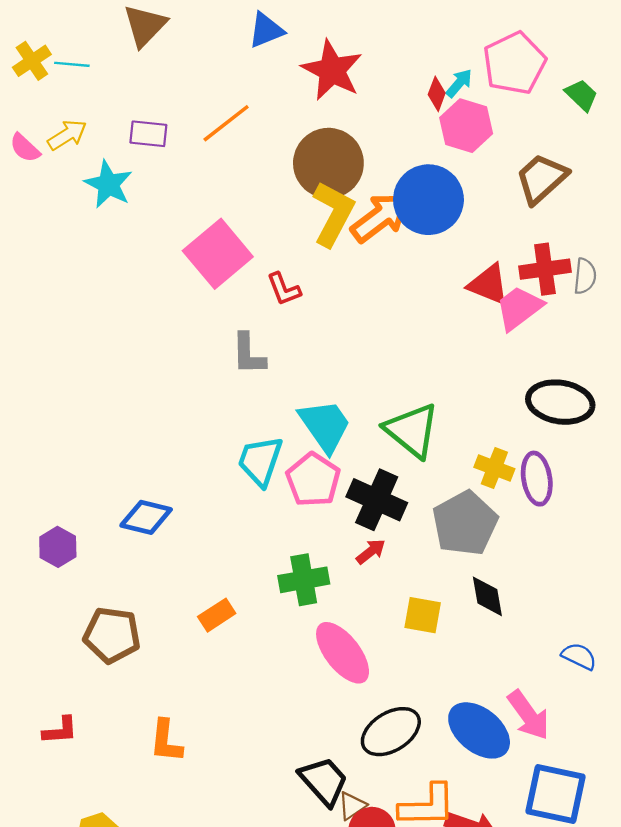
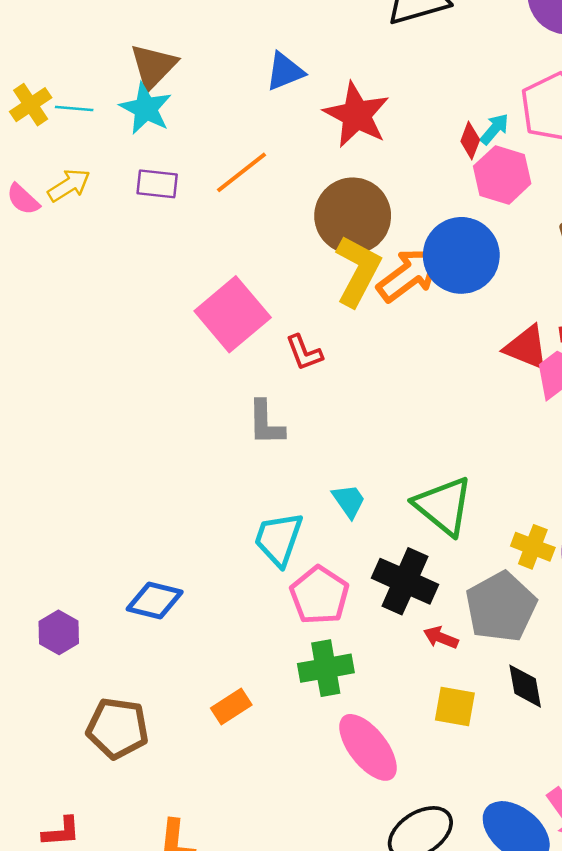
cyan star: (108, 184) -> (146, 108), moved
cyan trapezoid: (325, 426) -> (349, 501), size x0.6
pink pentagon: (313, 480) -> (319, 595), moved
red arrow: (371, 552) -> (441, 637), moved, turned -120

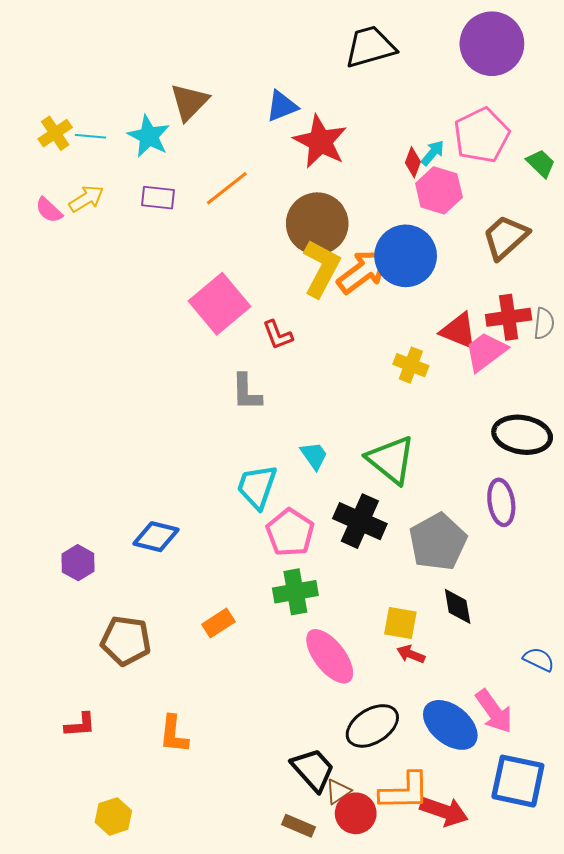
brown triangle: (153, 66) -> (189, 102), moved
blue triangle: (285, 71) -> (282, 106), moved
yellow cross: (533, 547) -> (411, 365), moved
red arrow: (441, 637) -> (411, 654), moved

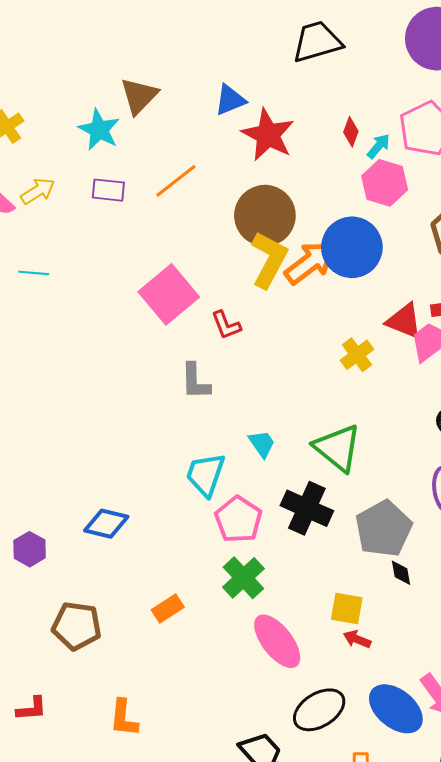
cyan line: (90, 136) -> (34, 273), moved
red diamond: (413, 162) -> (351, 132), moved
yellow cross: (411, 365) -> (357, 355), turned 32
green cross: (295, 592) -> (243, 578), turned -33
black diamond: (458, 606) -> (401, 573), moved, size x0.7

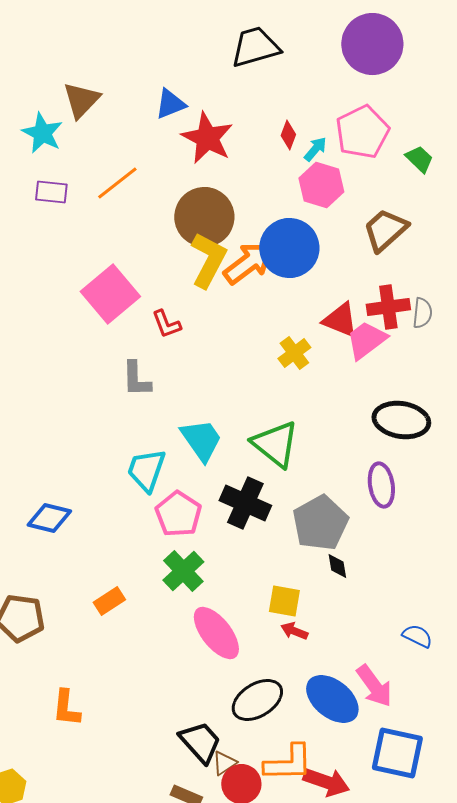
cyan trapezoid: (262, 444) -> (201, 440), size x1.6

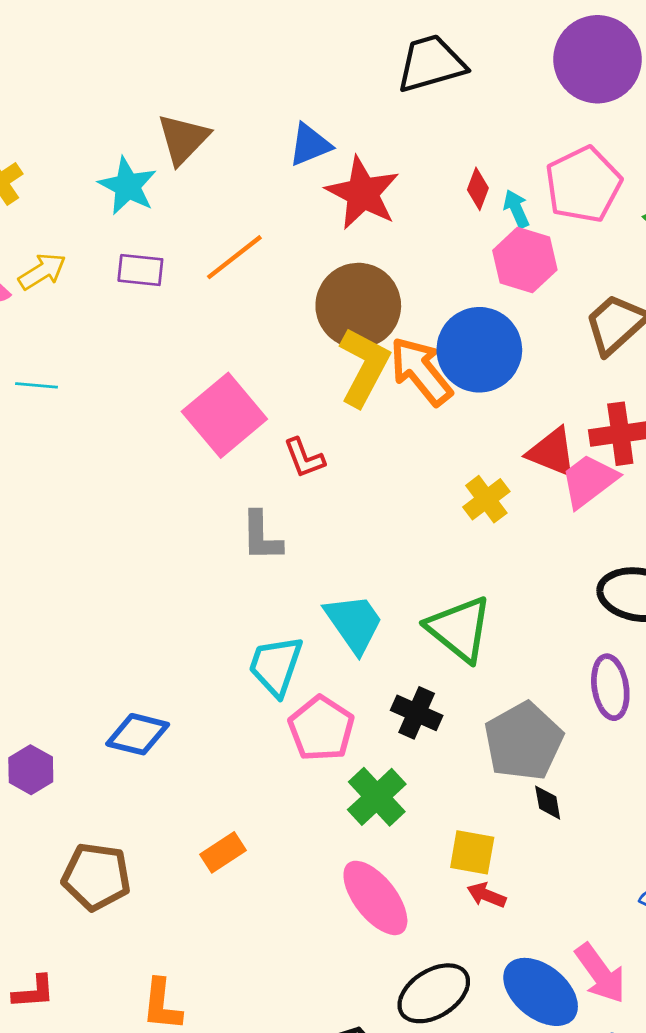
cyan arrow: (315, 149) -> (516, 209), turned -64
orange arrow: (248, 263) -> (421, 371), turned -92
black cross: (245, 503) -> (417, 713), size x0.7
green cross: (183, 571) -> (377, 797), moved

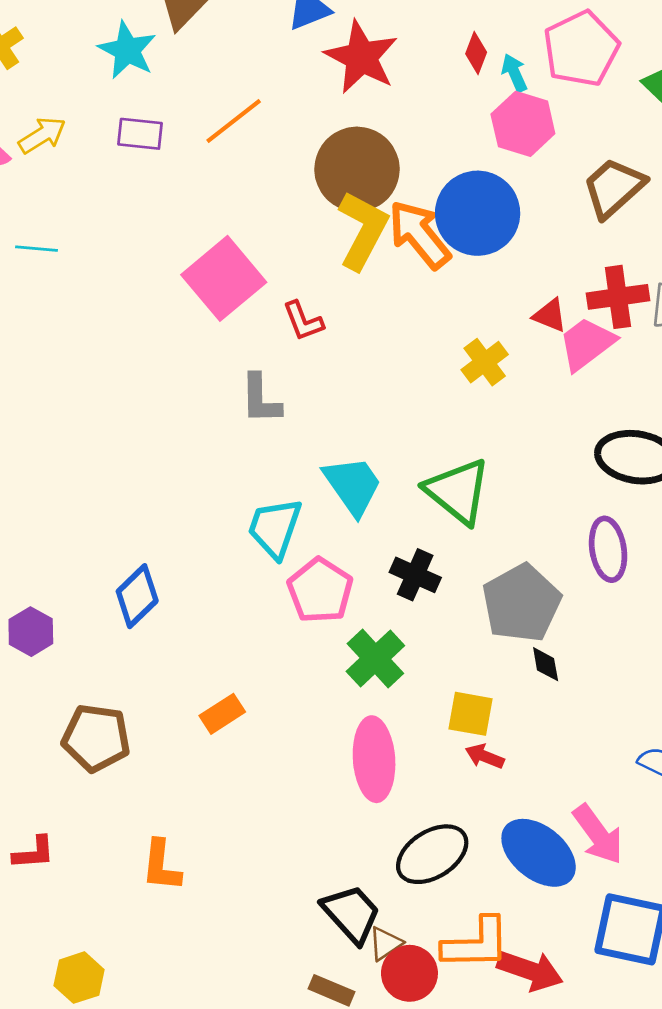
red triangle: (552, 452) -> (550, 315), size x0.7
blue diamond: (138, 734) -> (137, 596), turned -58
pink ellipse: (375, 898) -> (374, 759), turned 34

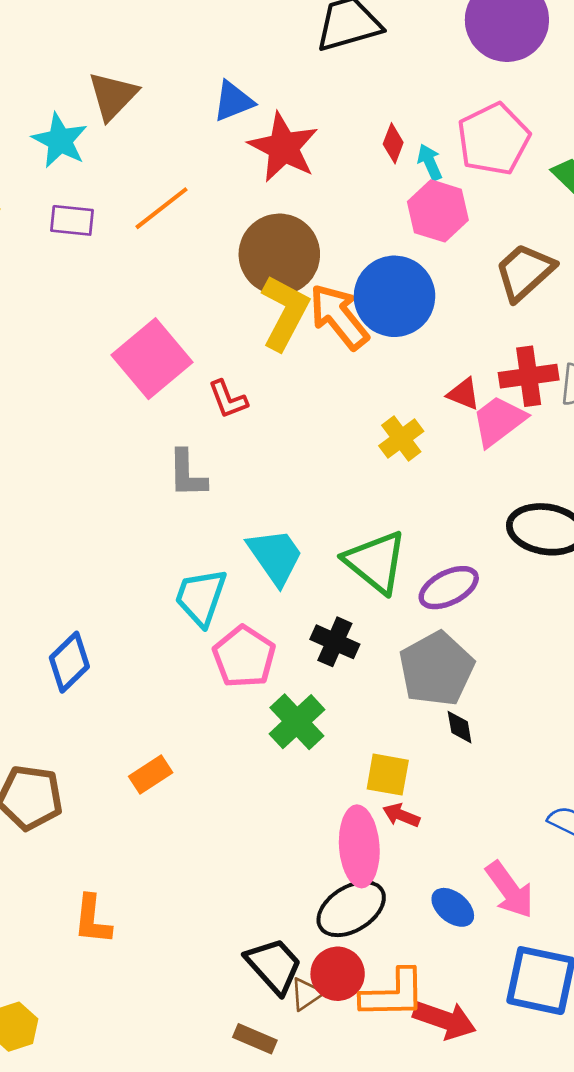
purple ellipse: (608, 549) -> (449, 588), moved, turned 72
pink ellipse: (374, 759) -> (359, 846), moved
blue ellipse: (539, 853) -> (453, 907), size x0.6
red circle: (409, 973) -> (338, 974), moved

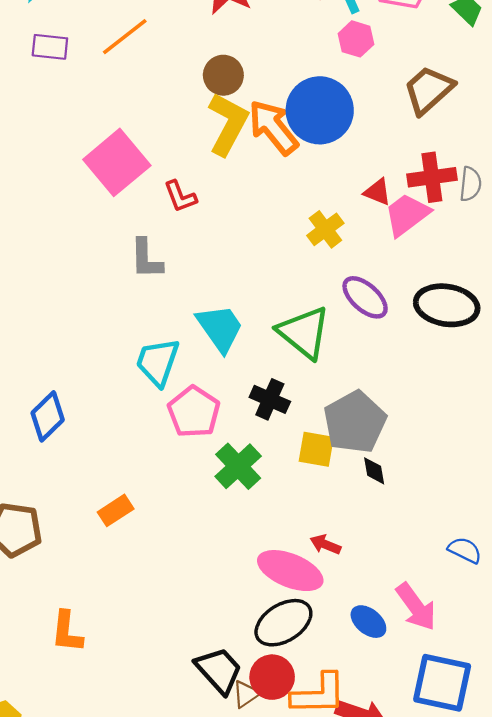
pink hexagon: (438, 211) -> (356, 39), size x0.7
brown circle: (279, 254) -> (223, 75), size x0.6
purple ellipse: (449, 588) -> (365, 297), moved, turned 69
yellow square: (388, 775) -> (316, 449), moved
pink ellipse: (359, 846) -> (290, 571), turned -64

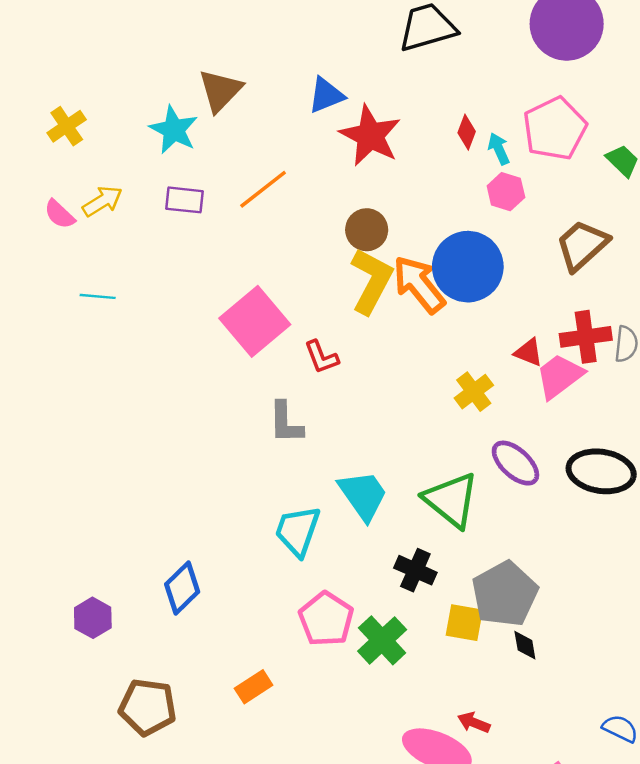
pink pentagon: (194, 412) -> (326, 619), moved

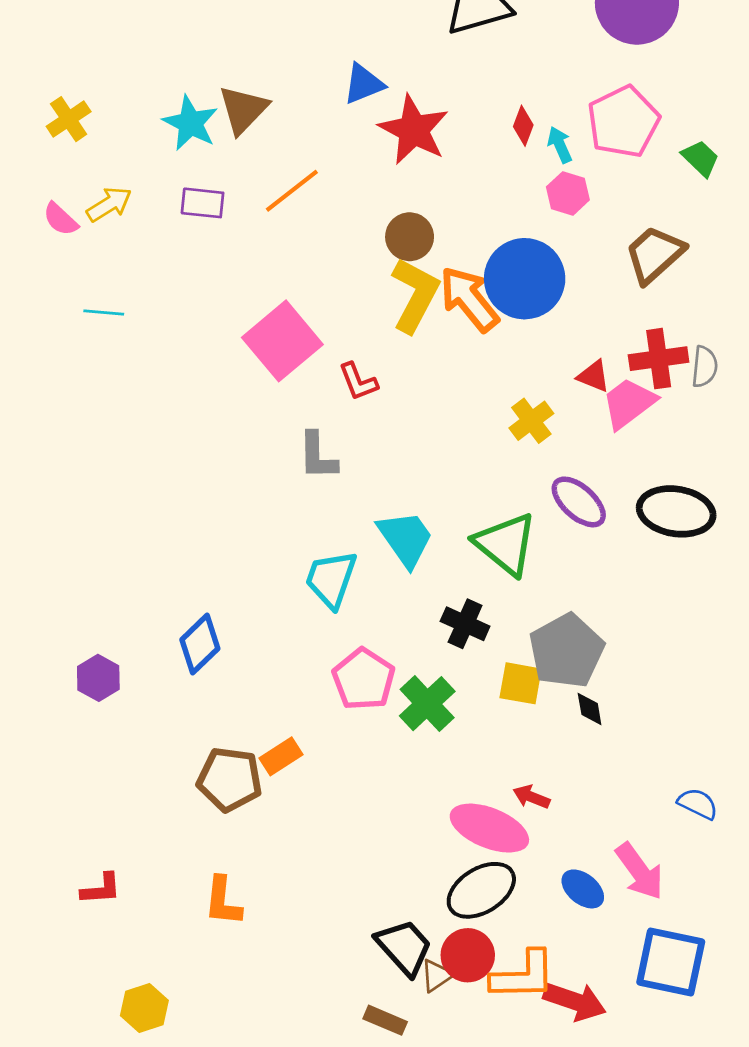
brown triangle: (220, 90) -> (243, 110), moved
brown pentagon: (148, 707) -> (230, 779), moved

